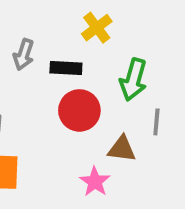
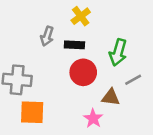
yellow cross: (97, 28) -> (81, 16), moved
gray line: (156, 122) -> (133, 80), turned 56

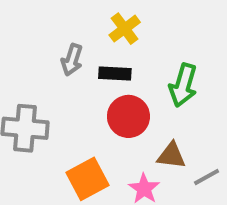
gray line: (133, 80) -> (207, 177), moved
orange square: (32, 112) -> (87, 179), moved, turned -30

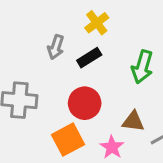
black rectangle: (115, 73) -> (89, 58), turned -35
red circle: (128, 116) -> (85, 103), moved

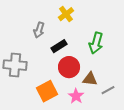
black rectangle: (89, 58) -> (59, 46), moved
red circle: (85, 103) -> (69, 67), moved

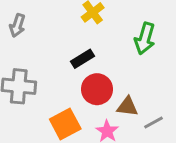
gray arrow: (39, 30) -> (17, 25), moved
green arrow: (96, 43) -> (145, 38), moved

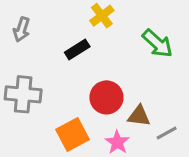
green arrow: (145, 38) -> (157, 43), turned -64
black rectangle: (83, 59) -> (77, 50), moved

